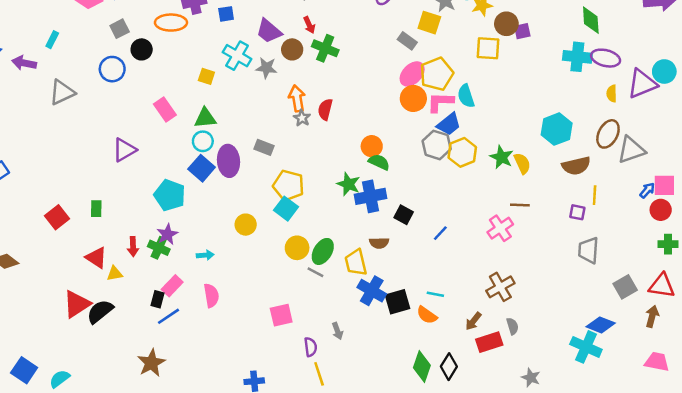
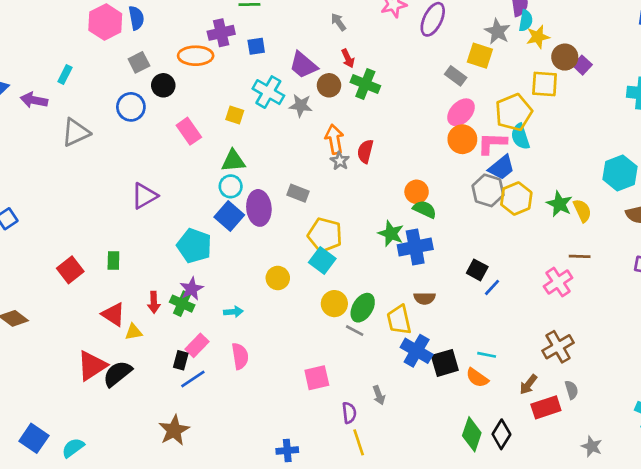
purple square: (522, 31) -> (582, 65), turned -35
yellow pentagon: (437, 74) -> (514, 112), moved
pink rectangle: (165, 109) -> (189, 131), moved
black square: (404, 215) -> (477, 270), moved

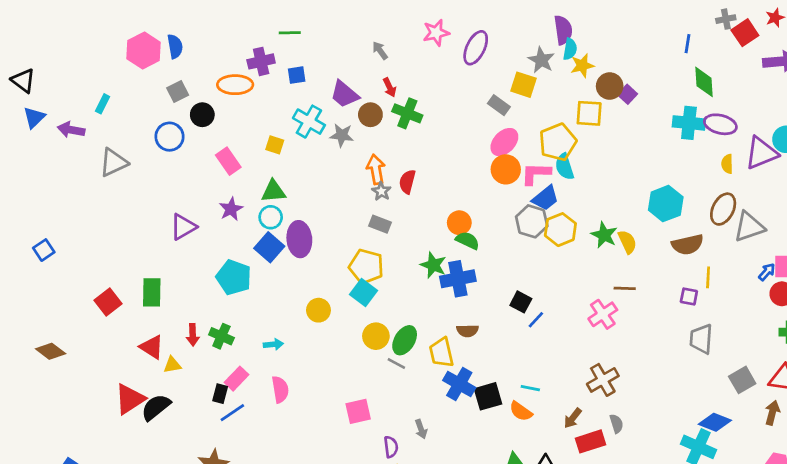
gray rectangle: (298, 193) -> (380, 224), moved
green rectangle: (113, 260) -> (152, 292), size x1.5
purple star: (192, 289) -> (231, 209), moved

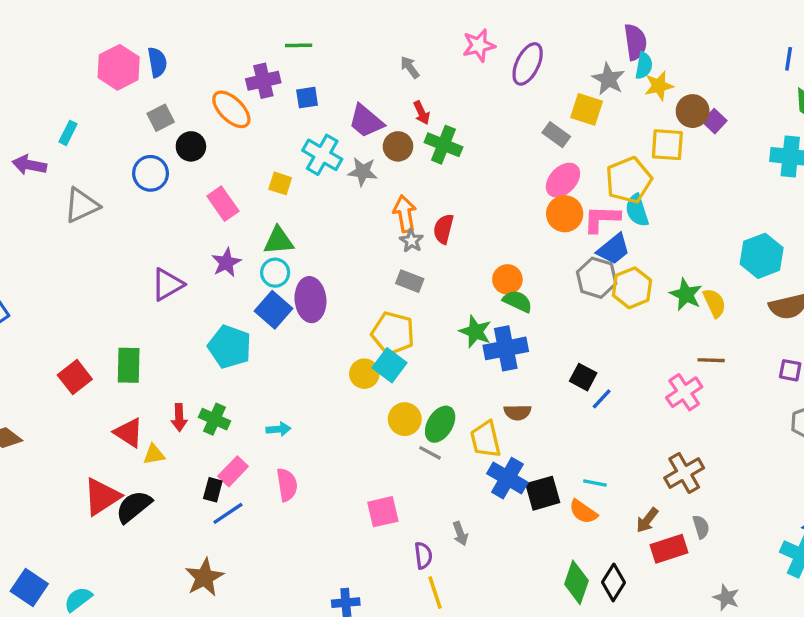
orange ellipse: (235, 85) -> (231, 109), turned 44
yellow circle: (318, 310) -> (364, 374), moved

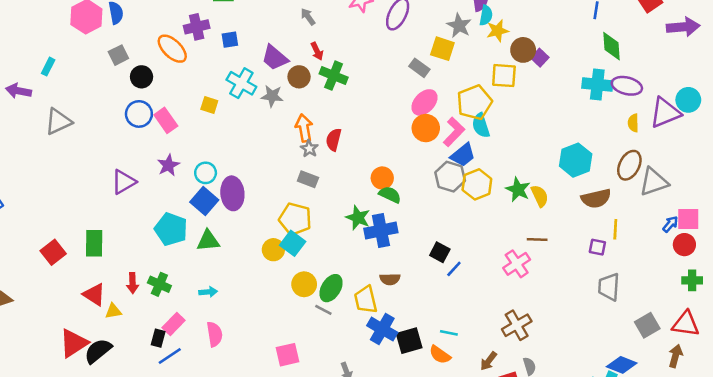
blue circle: (151, 173) -> (139, 114), moved
pink L-shape: (602, 219) -> (454, 132), turned 132
green triangle: (278, 241) -> (208, 241), moved

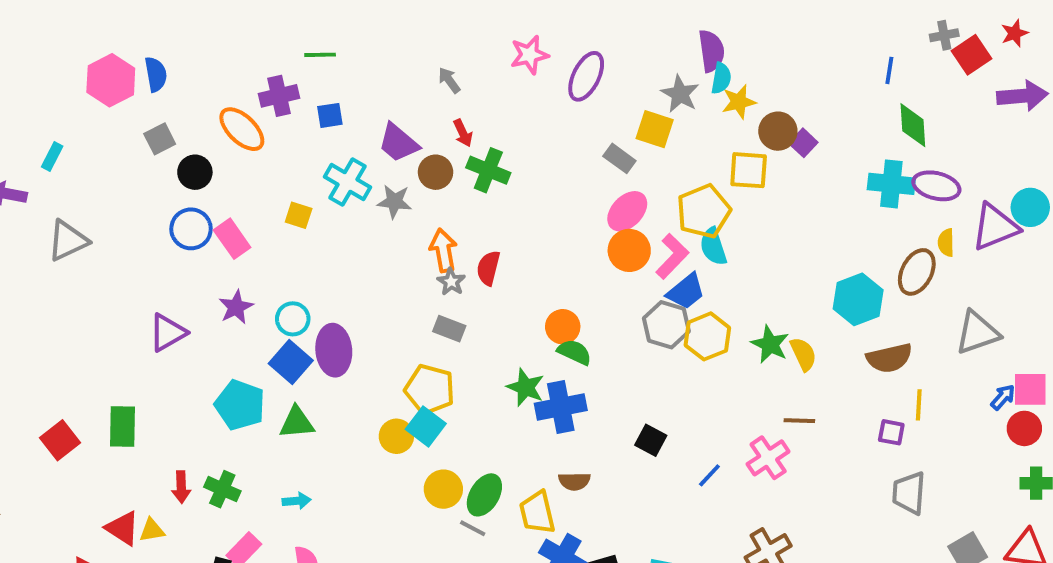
brown ellipse: (629, 165) -> (917, 272), moved
blue line: (454, 269) -> (709, 475), moved
red triangle: (94, 295) -> (123, 528), moved

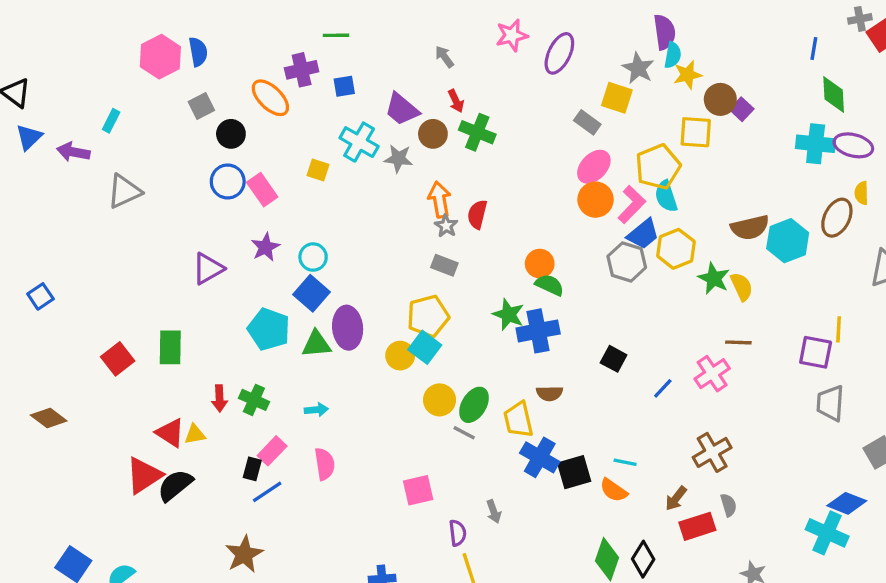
yellow hexagon: (707, 336) -> (676, 249), moved
purple ellipse: (334, 350) -> (348, 328), moved
brown semicircle: (889, 358) -> (750, 227), moved
yellow pentagon: (430, 389) -> (428, 316), turned -30
purple square: (891, 432) -> (816, 352), size x1.5

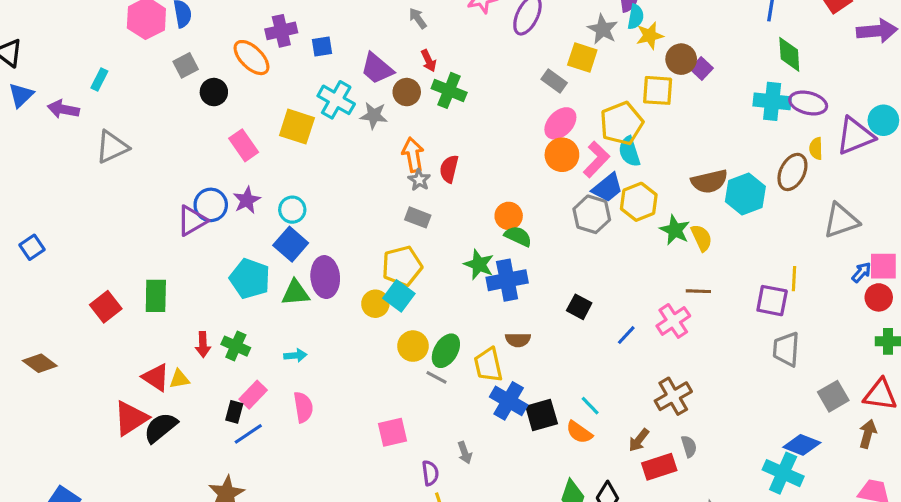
yellow square: (318, 170) -> (297, 127), size x1.6
blue circle: (228, 181) -> (211, 205), moved
cyan line: (625, 462) -> (590, 406), turned 35

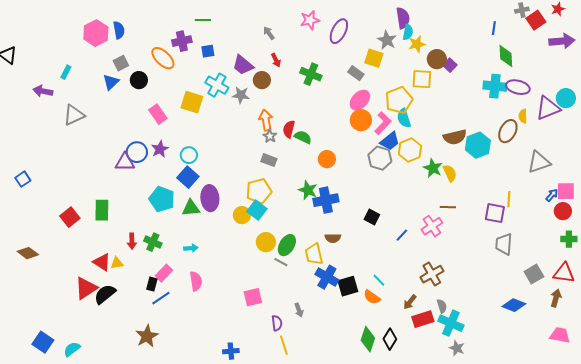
green cross: (449, 90) -> (311, 74), moved
blue triangle: (21, 95) -> (111, 82), moved
purple triangle: (192, 221) -> (125, 162), turned 30
green semicircle: (518, 236) -> (303, 137), moved
cyan cross: (783, 473) -> (451, 323), moved

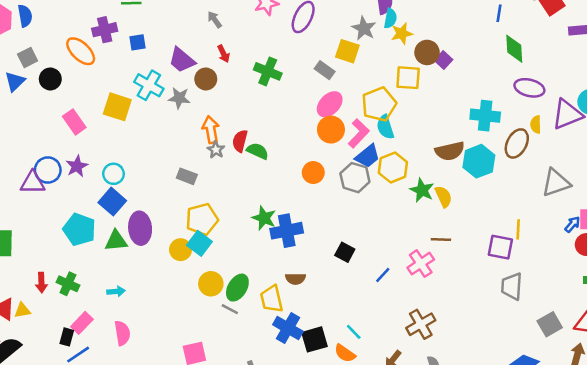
cyan cross: (495, 86) -> (485, 116), moved
orange circle: (327, 159) -> (313, 173), moved
gray rectangle: (269, 160) -> (187, 176), moved

